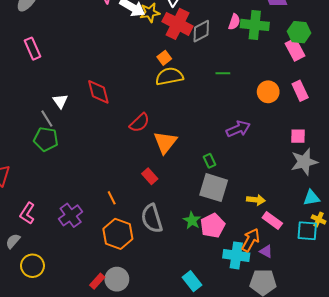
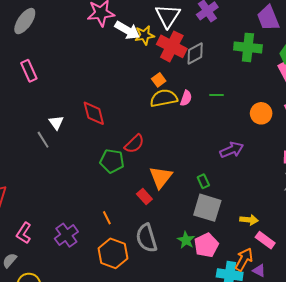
pink semicircle: (234, 22) -> (186, 98), moved
green pentagon: (46, 139) -> (112, 161), moved
orange triangle: (165, 142) -> (161, 177), moved

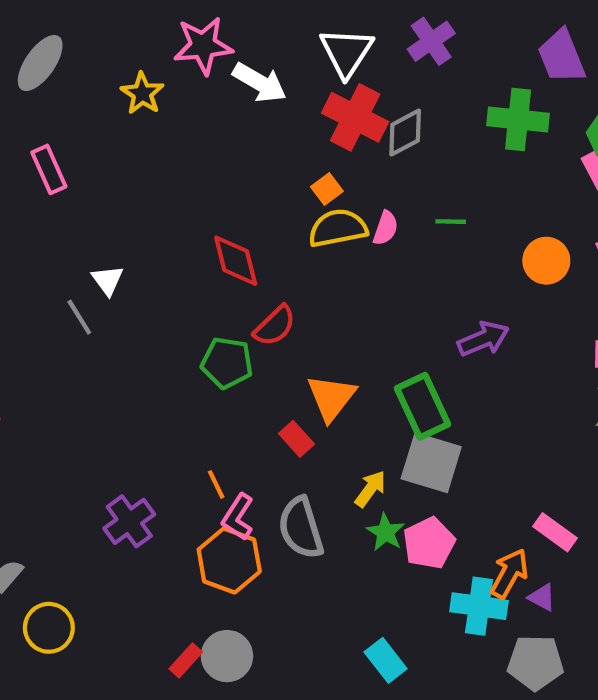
yellow star: (144, 35) -> (142, 93), moved, turned -30
red diamond: (94, 113) -> (236, 261), moved
green rectangle: (203, 181) -> (422, 406), size x2.0
yellow arrow: (249, 220) -> (370, 489), moved, turned -60
pink L-shape: (24, 233) -> (238, 517), moved

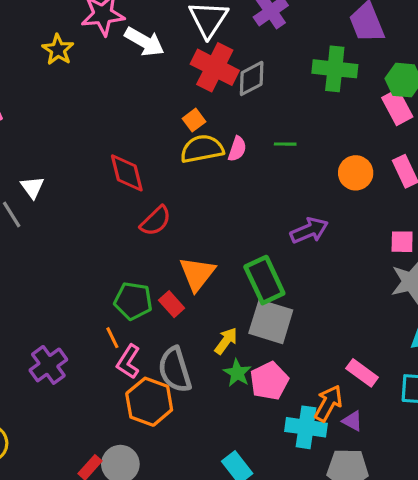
green pentagon: (227, 363) -> (133, 301), moved
orange hexagon: (229, 560) -> (149, 402), moved

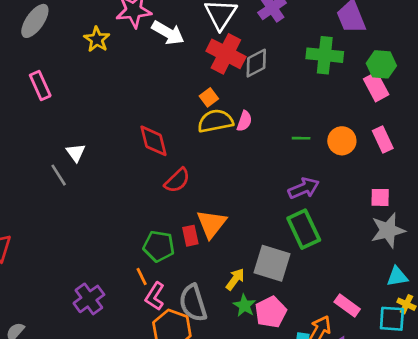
green line: (285, 144) -> (301, 138), moved
green rectangle: (264, 280) -> (304, 229), moved
red rectangle: (172, 304) -> (190, 236), moved, turned 30

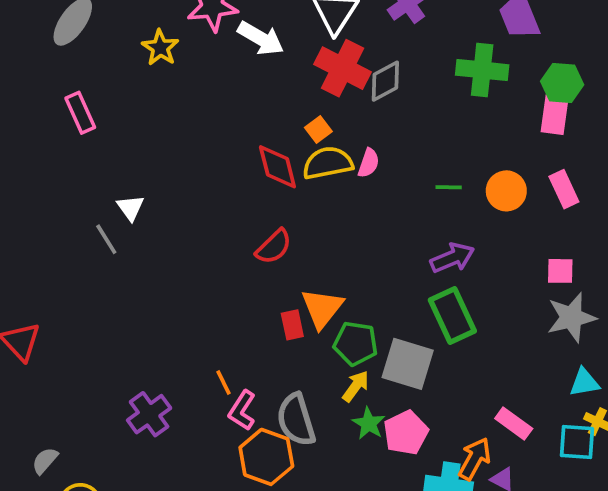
pink rectangle: (376, 87) -> (555, 115), turned 36
red diamond: (153, 141) -> (277, 167), moved
green pentagon: (159, 246) -> (356, 343), moved

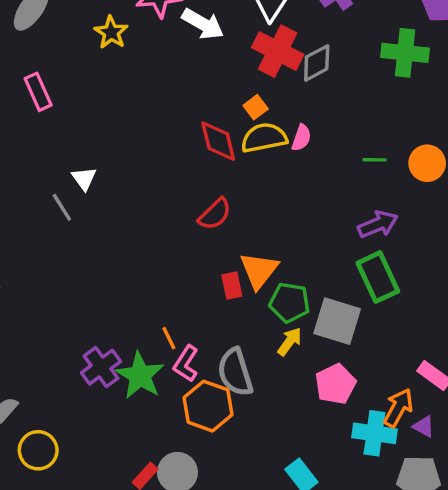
green star: (369, 423) -> (140, 376), moved, size x1.6

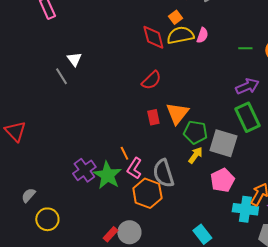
red rectangle: (232, 286) -> (153, 117), moved

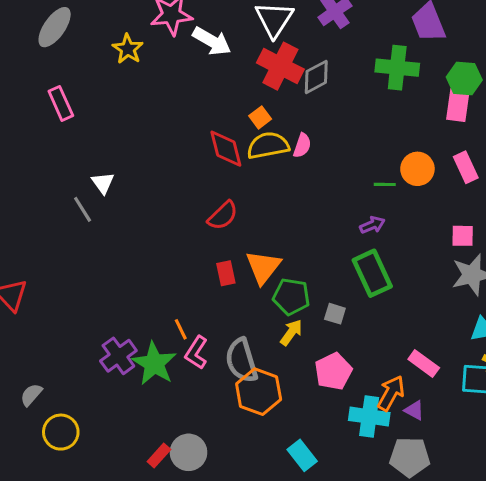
green line: (245, 48) -> (385, 184), moved
purple arrow: (247, 86) -> (372, 225), size x0.7
gray square: (223, 143) -> (335, 314), size x0.5
orange hexagon: (147, 193) -> (259, 392), moved

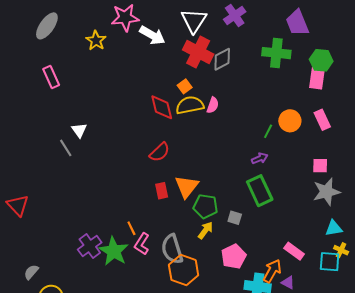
green line: (385, 184) -> (268, 131), turned -64

